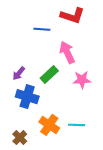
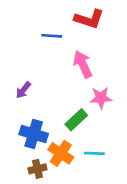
green rectangle: (49, 74) -> (76, 120), moved
blue cross: (27, 97) -> (34, 134), moved
brown cross: (20, 138) -> (37, 169), moved, turned 32

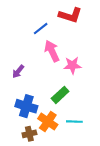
blue line: (52, 36) -> (41, 29), turned -42
pink arrow: (83, 64) -> (52, 51), moved
pink star: (101, 98) -> (72, 65), moved

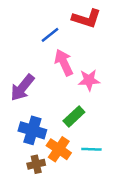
purple arrow: (18, 71) -> (22, 88), size x1.6

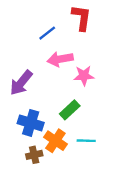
red L-shape: (86, 19) -> (81, 18), turned -100
pink arrow: (64, 62) -> (60, 59), turned -75

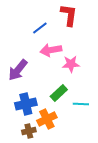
blue cross: (31, 123) -> (26, 104), turned -30
orange cross: (55, 141) -> (47, 119), turned 30
cyan line: (86, 141) -> (81, 104), moved

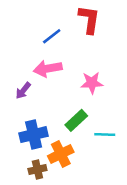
pink arrow: (51, 50) -> (48, 69), moved
purple arrow: (18, 70) -> (23, 91), size x0.6

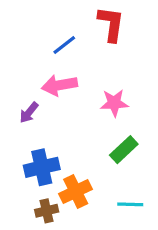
green rectangle: (76, 120) -> (124, 150), moved
cyan line: (105, 135) -> (130, 204), moved

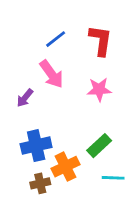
red L-shape: (111, 24) -> (101, 40), moved
pink arrow: (59, 85) -> (51, 74), turned -116
green rectangle: (124, 150) -> (99, 146), moved

